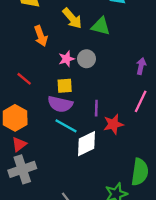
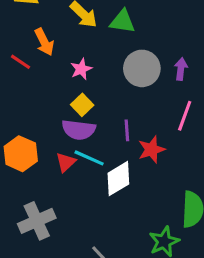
gray circle: (87, 59) -> (142, 68), moved, size x1.5
red line: (24, 79) -> (21, 62), moved
yellow square: (65, 86) -> (82, 105), turned -35
red triangle: (19, 144) -> (66, 162), moved

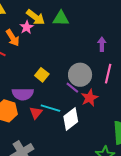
gray circle: (142, 68) -> (80, 75), moved
pink star: (81, 69) -> (27, 27), moved
purple semicircle: (79, 130) -> (23, 94), moved
purple line: (127, 130) -> (72, 88), turned -40

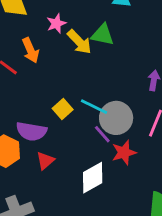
yellow arrow: (36, 17) -> (79, 42), moved
pink star: (27, 27) -> (56, 23), moved
cyan line: (50, 108) -> (94, 107), moved

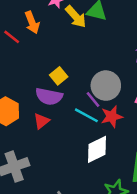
cyan line: (94, 107) -> (86, 115), moved
purple semicircle: (31, 131) -> (49, 96), moved
white diamond: (93, 178) -> (97, 149), moved

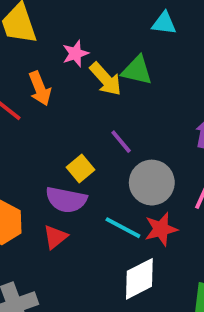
purple line: (93, 99) -> (121, 142), moved

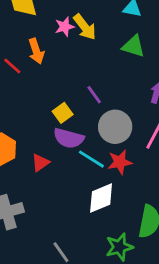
green triangle: (137, 70) -> (134, 46), moved
yellow arrow: (106, 79) -> (85, 27), moved
purple semicircle: (66, 200) -> (69, 138), moved

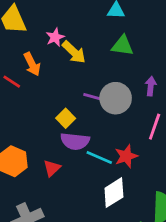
yellow arrow: (85, 27) -> (74, 52), moved
purple line: (94, 95) -> (93, 97), turned -30
gray circle: (115, 127) -> (116, 98), moved

